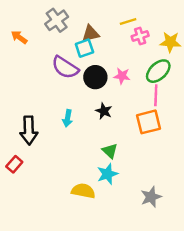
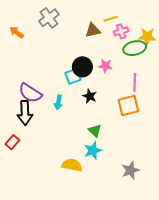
brown triangle: (91, 34) -> (93, 30), moved
cyan square: (84, 48) -> (73, 76), moved
purple semicircle: (65, 67) -> (30, 93), moved
green ellipse: (158, 71) -> (135, 48), moved, turned 30

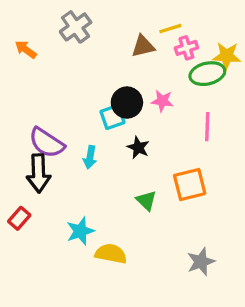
orange square: (128, 106) -> (190, 185), moved
cyan star: (93, 150) -> (80, 231), moved

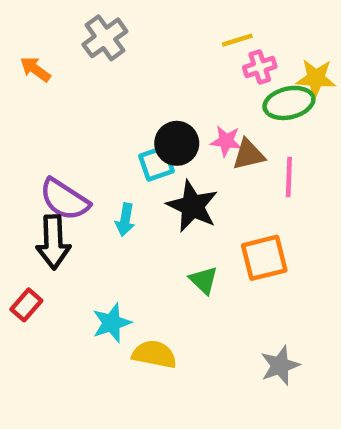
brown triangle: (143, 46) -> (249, 155), moved
black star: (138, 148) -> (192, 206), size x1.6

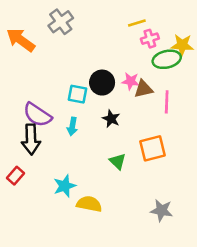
orange arrow: (35, 69) -> (21, 40), size x1.6
cyan square: (157, 164) -> (78, 94), moved, turned 30
black star: (192, 206) -> (111, 119), size x0.6
gray star: (280, 366) -> (162, 210), turned 30

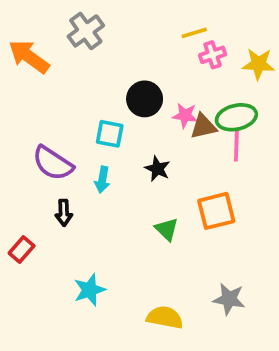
green ellipse: (167, 59) -> (236, 117), moved
black circle: (102, 83) -> (145, 99), moved
black arrow: (31, 139) -> (64, 213), moved, size x0.6
cyan star: (65, 186) -> (89, 290), moved
yellow semicircle: (89, 204) -> (165, 317), moved

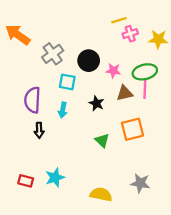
gray cross: (86, 31) -> (53, 54), moved
brown triangle: (203, 126) -> (125, 93), moved
purple semicircle: (53, 163) -> (32, 100), turned 60
red rectangle: (22, 249) -> (26, 181), moved, turned 64

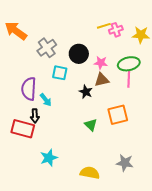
yellow line: (119, 20) -> (104, 26), moved
brown triangle: (125, 93) -> (102, 80), moved
cyan arrow: (63, 110) -> (46, 100), moved, turned -48
red rectangle: (26, 181) -> (23, 129), moved, size x1.6

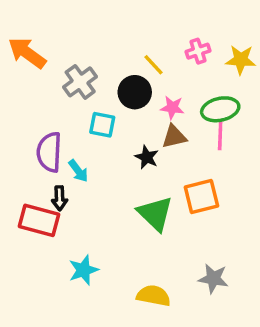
yellow line: (104, 26) -> (154, 65), moved, turned 64
green triangle: (91, 125) -> (155, 214), size x1.6

